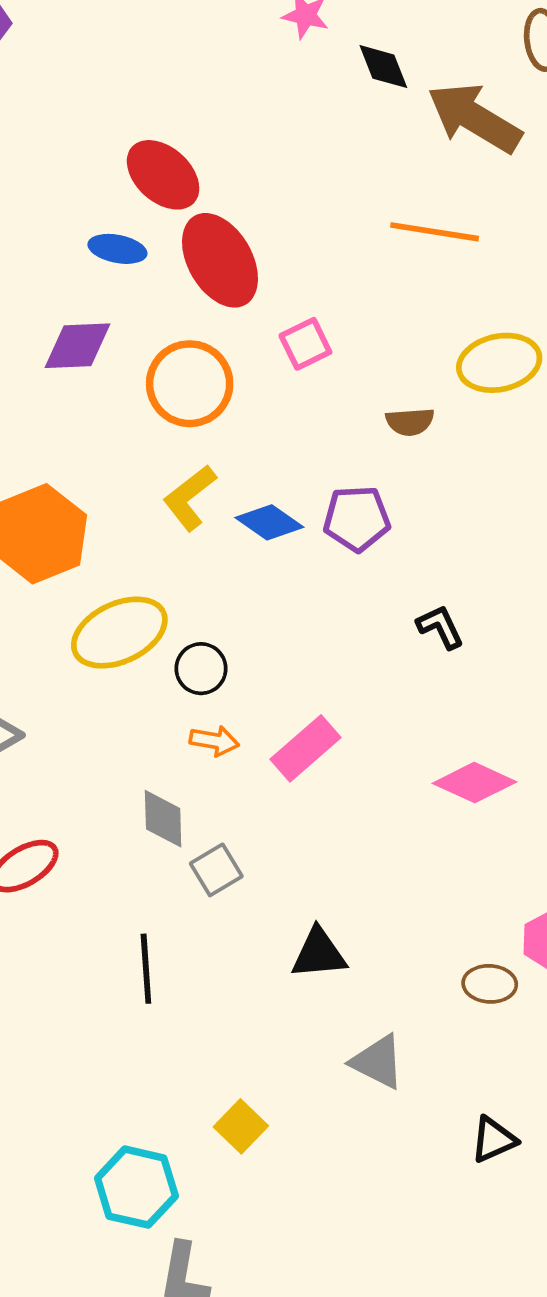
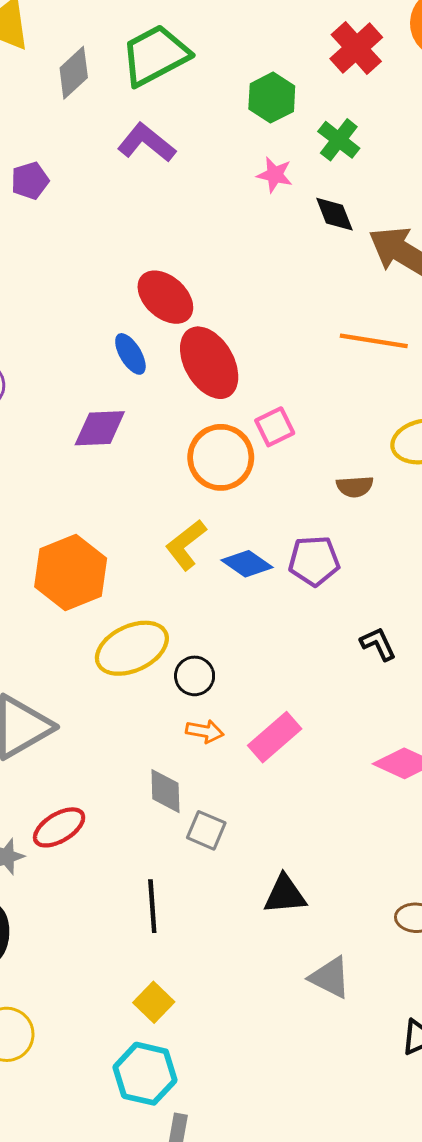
blue ellipse: (117, 249) -> (130, 354), turned 48
orange circle: (190, 384) -> (221, 457), moved
gray square: (216, 870) -> (206, 830), turned -36
yellow square: (241, 1126) -> (154, 1002), moved

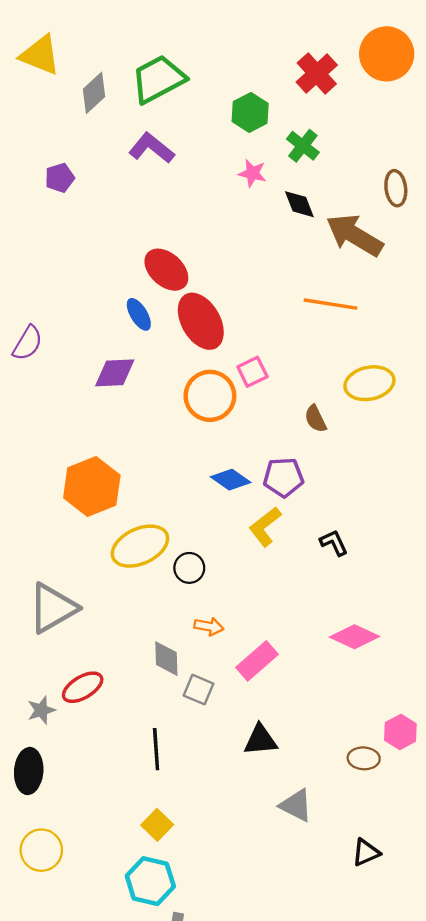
brown semicircle: (355, 487) -> (316, 419), turned 68
yellow L-shape: (186, 545) -> (265, 527), moved
orange arrow: (205, 731) -> (209, 626), moved
pink rectangle: (275, 737) -> (257, 661), moved

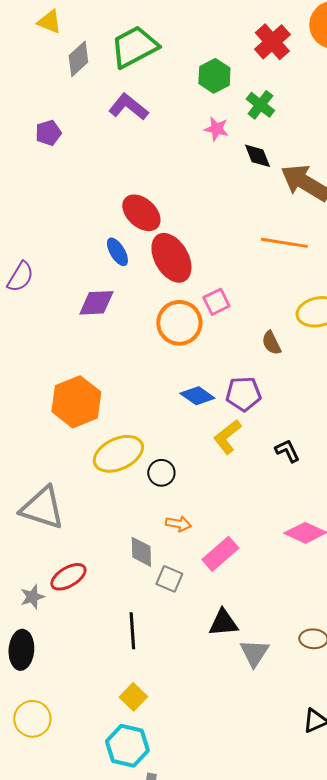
yellow triangle: (40, 55) -> (49, 22), moved, size x0.7
gray triangle: (53, 608) -> (42, 508), turned 48
gray triangle: (296, 805) -> (254, 653), moved, turned 36

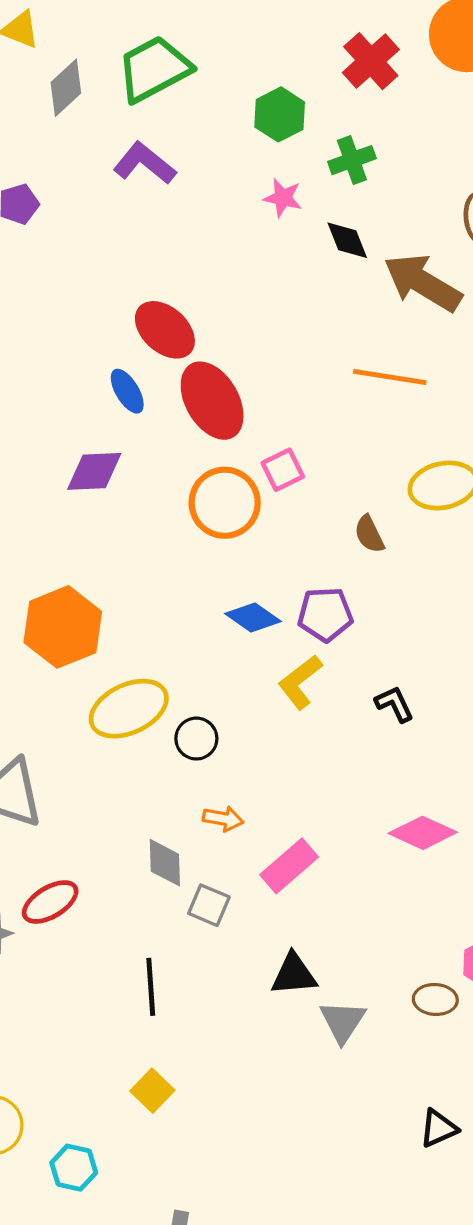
green cross: (260, 105) -> (352, 160), turned 32
cyan hexagon: (127, 746) -> (74, 1168), moved, size x0.7

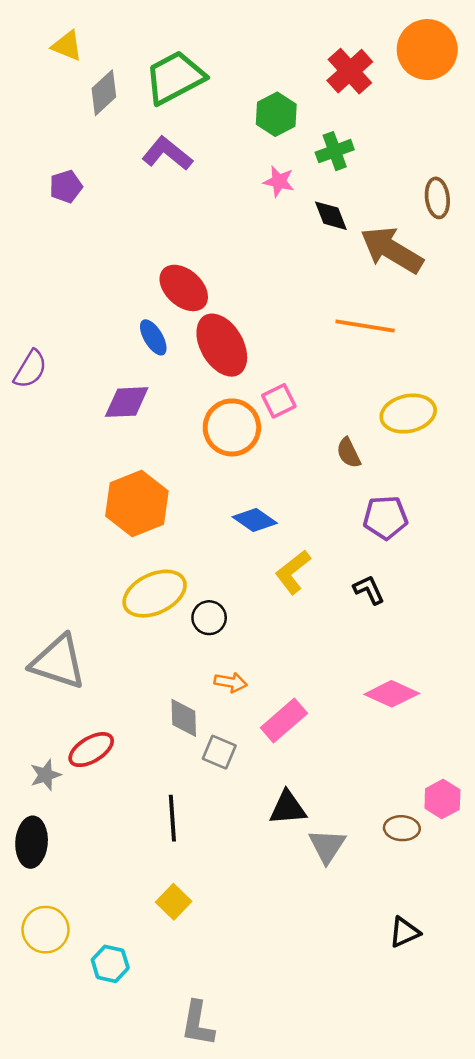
purple pentagon: (325, 614) -> (385, 518), moved
orange hexagon: (63, 627) -> (137, 504), moved

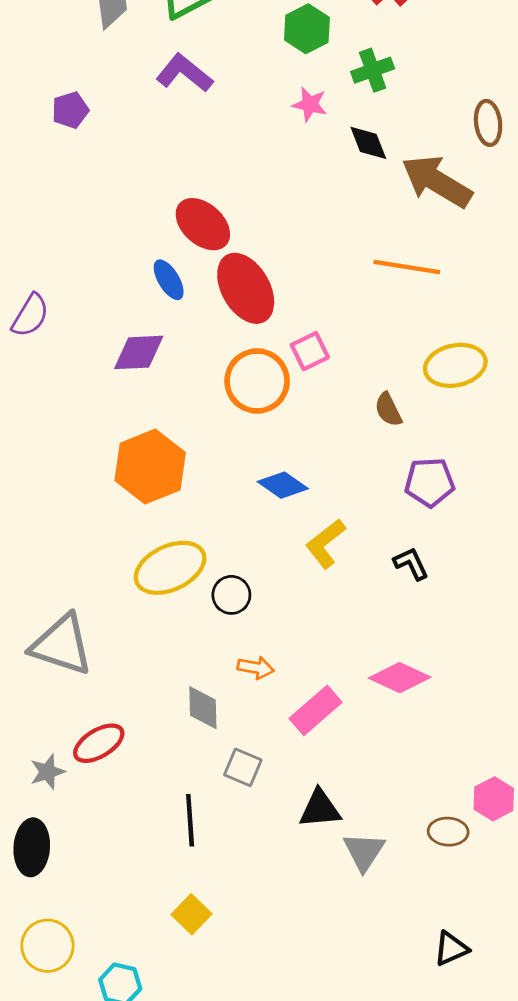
pink diamond: (392, 694) -> (400, 678), moved
gray square: (219, 752) -> (243, 767), moved

